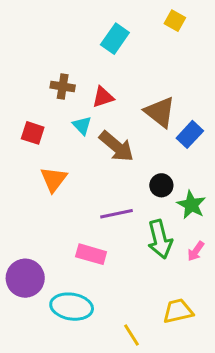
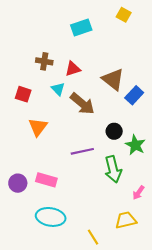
cyan rectangle: (115, 39) -> (81, 28), turned 36
pink arrow: (196, 251) -> (138, 193), moved
pink rectangle: (91, 254) -> (46, 180), moved
purple circle: (25, 278) -> (18, 183), moved, size x0.7

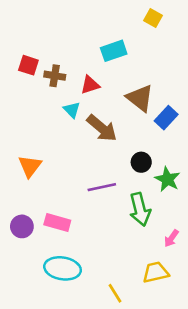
cyan rectangle: (81, 28) -> (114, 51), moved
red square: (23, 94) -> (28, 65), moved
orange triangle: (38, 127) -> (30, 166), moved

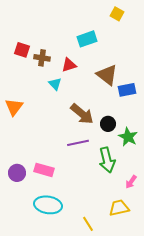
blue rectangle: (166, 118) -> (127, 90), turned 36
brown arrow: (102, 128) -> (82, 114), moved
orange triangle: (30, 166) -> (14, 107), moved

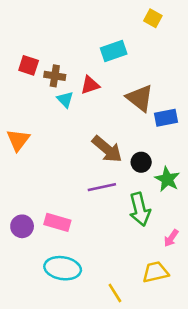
cyan triangle: (55, 84) -> (65, 99), moved

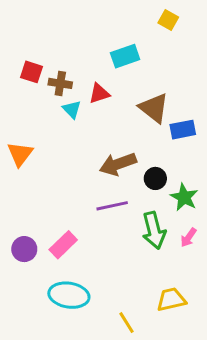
brown arrow: (107, 149) -> (118, 164), turned 120
pink rectangle: (57, 222) -> (63, 245), turned -60
pink arrow: (171, 238) -> (188, 238), moved

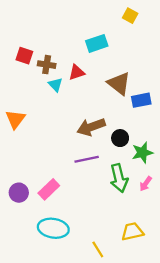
green star: (184, 197) -> (142, 153), turned 30

